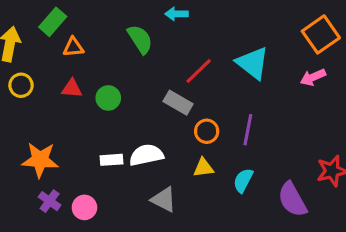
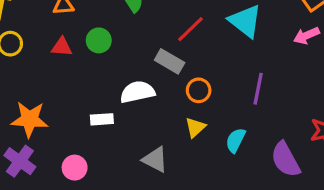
green circle: (108, 98) -> (99, 40), moved
purple line: (248, 130) -> (258, 89), moved
white semicircle: (146, 155) -> (137, 92), moved
yellow triangle: (203, 168) -> (195, 127), turned -35
purple cross: (50, 201) -> (20, 161), moved, size x1.4

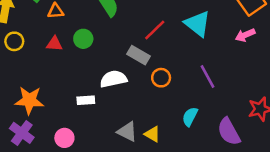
purple line: (258, 89) -> (207, 76), turned -40
yellow triangle: (195, 127) -> (152, 134), moved, turned -48

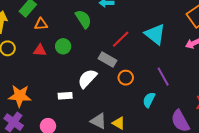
white semicircle: (113, 79) -> (87, 79), turned -35
cyan semicircle: (190, 117) -> (149, 100), moved

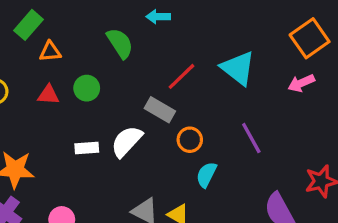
white rectangle: (65, 96) -> (87, 148), moved
cyan semicircle: (149, 100) -> (206, 175), moved

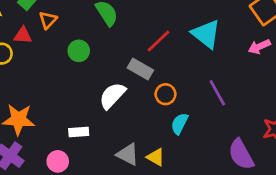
orange triangle: (50, 52) -> (48, 20), turned -42
red triangle: (48, 95) -> (23, 35), moved
white rectangle: (87, 148) -> (79, 132), moved

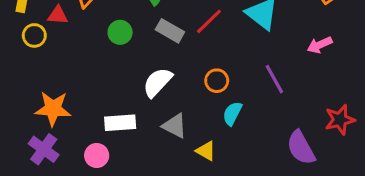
pink arrow: (259, 47) -> (320, 45), moved
gray rectangle: (140, 69) -> (170, 31), moved
white rectangle: (79, 132) -> (120, 123), size x1.4
gray triangle: (128, 154) -> (175, 126), moved

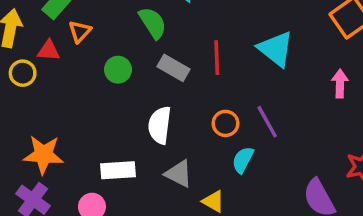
red line: (209, 21) -> (217, 58), turned -48
pink arrow: (320, 45) -> (340, 84), turned 115
purple line: (274, 79) -> (267, 122), moved
white semicircle: (157, 82) -> (160, 125), turned -36

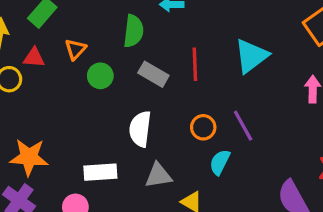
green semicircle: (153, 23) -> (134, 31), turned 40
orange triangle: (80, 32) -> (75, 49), moved
cyan triangle: (276, 49) -> (251, 56), turned 45
gray triangle: (179, 174) -> (158, 175), turned -36

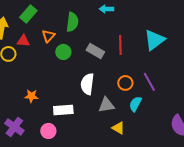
green semicircle: (134, 31) -> (72, 22), moved
orange star: (29, 157) -> (31, 96), moved, size x0.6
gray triangle: (158, 175) -> (106, 105), moved

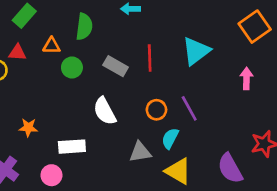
orange triangle: (48, 36) -> (51, 46), turned 48
white semicircle: (87, 84) -> (105, 111), turned -35
gray triangle: (106, 105) -> (140, 152), moved
yellow triangle: (118, 128) -> (178, 171), moved, size x1.5

